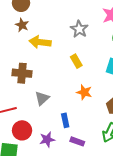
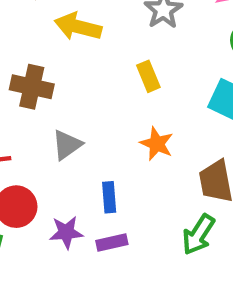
purple rectangle: (77, 141) -> (112, 243), moved, turned -40

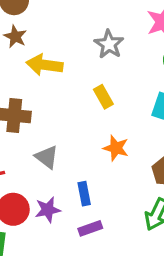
gray triangle: (67, 145) -> (47, 157), turned -40
purple star: (66, 232) -> (48, 210), moved

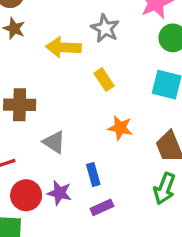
yellow arrow: (45, 65) -> (63, 47), moved
purple star: (48, 210) -> (59, 193), turned 30

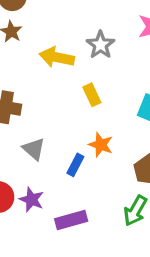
blue rectangle: (93, 174) -> (75, 165), moved, turned 35
purple rectangle: (102, 207) -> (71, 220), size x1.4

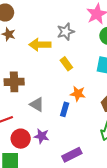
gray star: (100, 45) -> (66, 32), turned 30
purple rectangle: (71, 220) -> (72, 155), moved

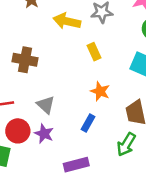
gray triangle: (37, 104) -> (46, 105), moved
blue rectangle: (65, 109) -> (88, 123), moved

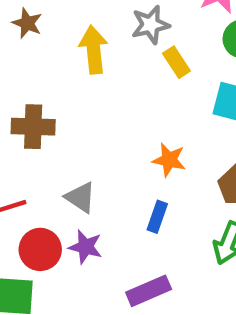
yellow arrow: (67, 21) -> (94, 50), turned 80
yellow rectangle: (94, 52) -> (176, 62), moved

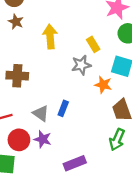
gray star: (150, 25) -> (81, 65), moved
orange star: (169, 160) -> (103, 85), moved
blue rectangle: (157, 217) -> (63, 108), moved

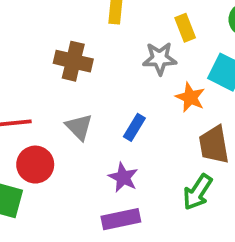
brown cross: (17, 76) -> (73, 61), moved
blue rectangle: (63, 108) -> (134, 127), moved
purple star: (43, 139) -> (123, 177), moved

